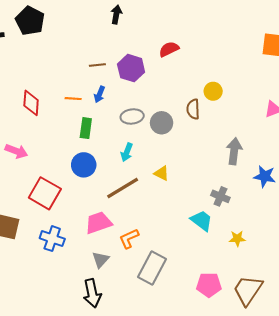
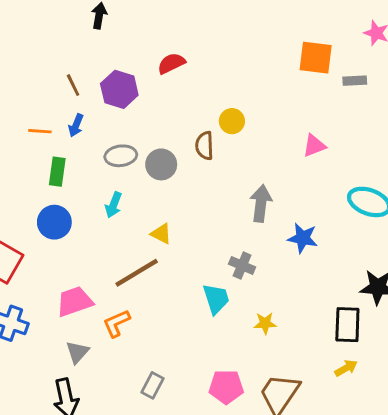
brown line: (97, 65) -> (73, 85), turned 70
brown line: (123, 188) -> (137, 273), moved
cyan trapezoid: (202, 221) -> (216, 299), turned 35
gray rectangle: (152, 268) -> (153, 385), moved, size x0.6

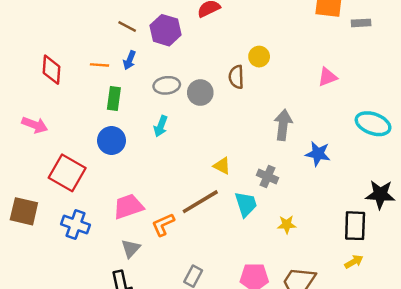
brown line: (73, 85) -> (127, 27), turned -36
yellow triangle: (161, 234) -> (222, 166), moved
brown line: (137, 273) -> (200, 202), moved

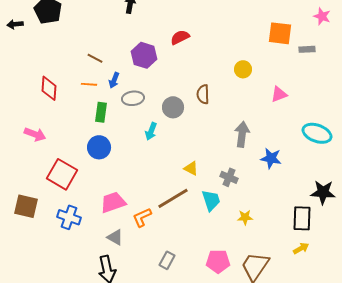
brown line: (127, 27) -> (95, 58), moved
yellow circle: (259, 57) -> (243, 69), moved
gray ellipse: (167, 85) -> (133, 98), moved
cyan arrow: (161, 126) -> (151, 131), moved
gray triangle: (131, 248) -> (115, 237), turned -42

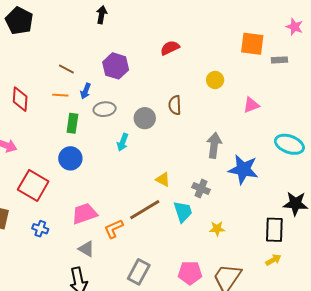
red semicircle: (180, 37) -> (170, 48), moved
blue star: (271, 158) -> (243, 169), size x1.4
blue cross: (69, 217) -> (40, 229), size x0.7
gray rectangle: (167, 260) -> (139, 272), size x1.4

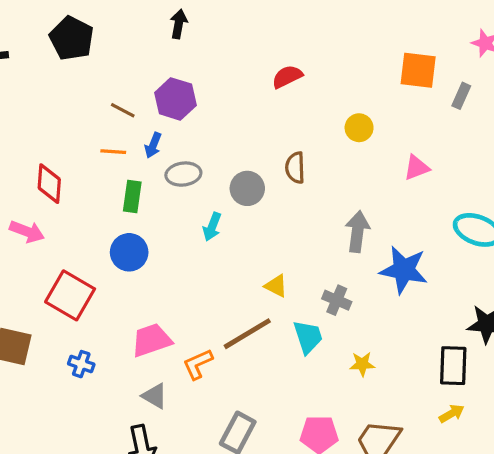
black pentagon: (19, 21) -> (72, 38), moved
gray rectangle: (279, 60) -> (461, 96), turned -63
purple hexagon: (116, 66) -> (175, 99), moved
red diamond: (20, 99) -> (49, 184), moved

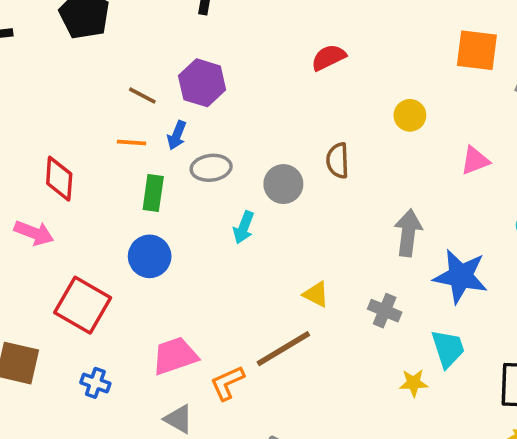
cyan trapezoid: (308, 337) -> (448, 349), moved

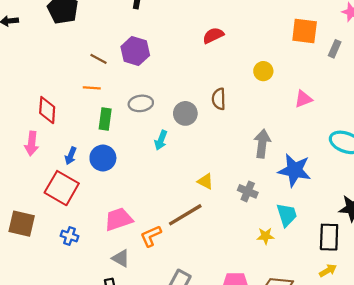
blue arrow: (177, 135) -> (71, 156), moved
pink arrow: (34, 233) -> (32, 144), turned 75

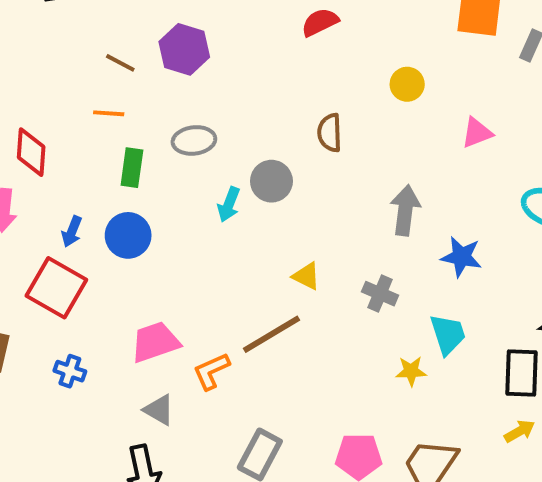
gray circle: (185, 113) -> (271, 181), moved
blue star: (295, 170) -> (461, 257), size x0.7

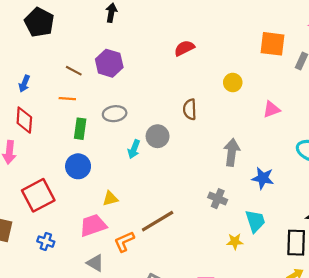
blue arrow: (72, 232) -> (24, 84), moved
yellow triangle: (306, 276) -> (110, 199), moved, turned -42
red square: (56, 288) -> (38, 195), turned 32

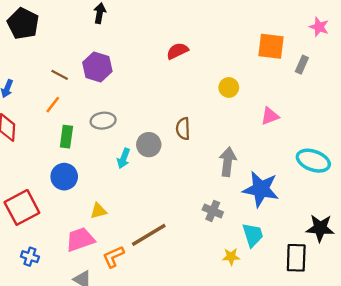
orange line: (67, 99) -> (53, 105), turned -56
brown semicircle: (190, 109) -> (183, 129), moved
blue star: (263, 178) -> (261, 189), size x1.5

